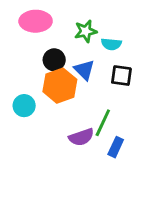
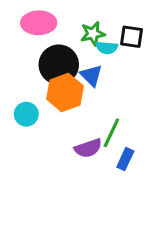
cyan semicircle: (111, 44) -> (107, 48), moved
black circle: (54, 60) -> (59, 65), size x1.6
black square: (121, 76) -> (132, 37), moved

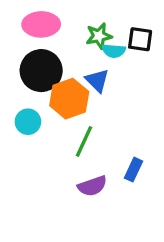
black circle: (59, 65) -> (41, 71), moved
green line: (111, 133) -> (84, 141), moved
purple semicircle: (88, 148) -> (92, 186), moved

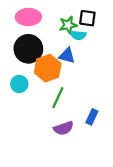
black square: (140, 39) -> (87, 18), moved
blue triangle: (97, 80) -> (67, 56), turned -30

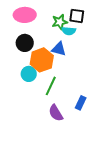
black circle: (28, 49) -> (25, 43), size x0.7
cyan circle: (19, 84) -> (29, 74), moved
purple semicircle: (64, 128) -> (56, 113), turned 78

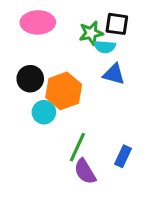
black circle: (25, 43) -> (30, 79), moved
blue triangle: (59, 49) -> (114, 74), moved
green line: (51, 86) -> (77, 147), moved

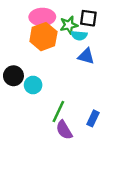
pink ellipse: (38, 22) -> (42, 17), moved
black circle: (30, 79) -> (13, 76), moved
orange hexagon: (64, 91) -> (43, 37), moved

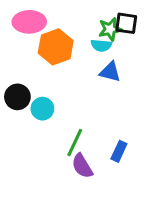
pink ellipse: (42, 17) -> (29, 22), moved
black square: (88, 18) -> (126, 23), moved
green star: (69, 25) -> (110, 29), moved

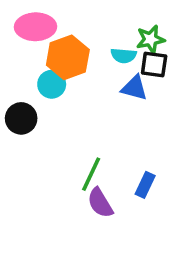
black square: (126, 23) -> (154, 64), moved
green star: (110, 29) -> (150, 39), moved
cyan circle: (42, 109) -> (52, 84), moved

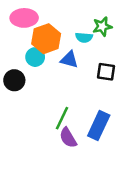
black square: (154, 64) -> (106, 72), moved
blue triangle: (134, 88) -> (69, 59), moved
blue rectangle: (145, 185) -> (99, 125), size x1.6

